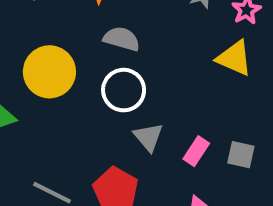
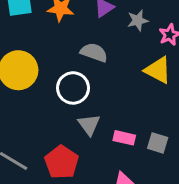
gray semicircle: (122, 39) -> (94, 52), moved
pink rectangle: (196, 151) -> (124, 138), turned 65

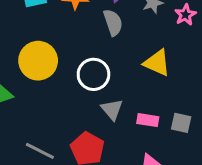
gray semicircle: (94, 52) -> (113, 23), moved, turned 56
yellow triangle: (158, 70) -> (157, 63), moved

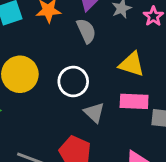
pink rectangle: (148, 120) -> (134, 101), moved, size x1.4

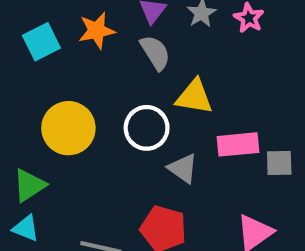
yellow triangle: (132, 64) -> (194, 97), moved

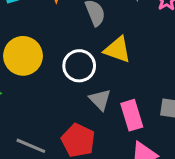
pink rectangle: (238, 144) -> (132, 115), moved, turned 68

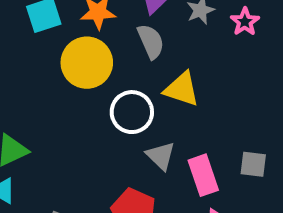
yellow circle: (23, 56) -> (87, 63), moved

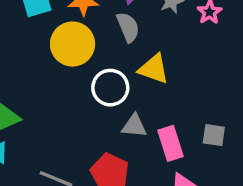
gray triangle: (161, 156) -> (134, 126), turned -40

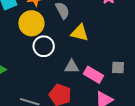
white circle: (110, 88) -> (44, 46), moved
pink rectangle: (171, 143) -> (94, 75), turned -36

